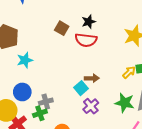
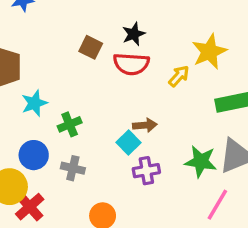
yellow arrow: (129, 72) -> (179, 76), moved
gray cross: (46, 102) -> (73, 168), turned 32
purple cross: (91, 106) -> (146, 171), turned 35
green cross: (40, 113) -> (70, 124), moved

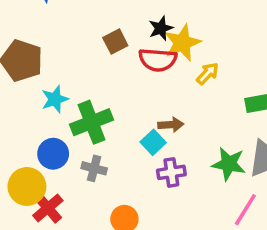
brown square: (91, 47) -> (115, 42), turned 35
yellow star: (209, 52) -> (182, 43), moved
green cross: (70, 124) -> (92, 122), size x1.6

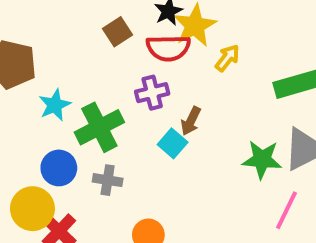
brown arrow: (171, 125) -> (191, 121), turned 125
purple cross: (171, 172) -> (152, 93), moved

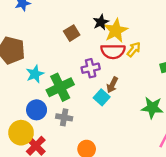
red semicircle: (168, 48) -> (113, 51), moved

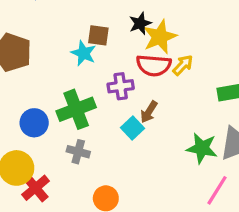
brown square: (72, 33) -> (98, 35), turned 35
cyan star: (35, 74) -> (84, 53), moved, turned -30
blue circle: (37, 110) -> (34, 123), moved

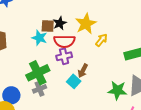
black star: (140, 23) -> (60, 23), moved
red semicircle: (154, 65) -> (64, 41), moved
blue circle: (34, 123) -> (11, 95), moved
gray cross: (78, 152) -> (39, 89), moved, turned -32

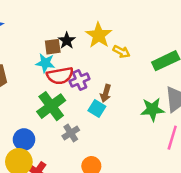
yellow arrow: (101, 40) -> (121, 52), turned 88
red semicircle: (64, 41) -> (60, 76), moved
gray cross: (39, 89) -> (71, 133), moved

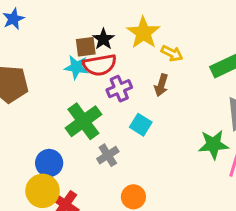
red semicircle: (60, 76) -> (100, 65), moved
brown arrow: (106, 93) -> (161, 85), moved
green star: (152, 109) -> (213, 145), moved

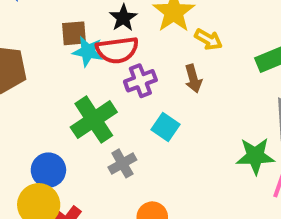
brown square: (86, 47) -> (74, 33), moved
brown arrow: (161, 85) -> (193, 79), turned -35

